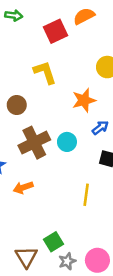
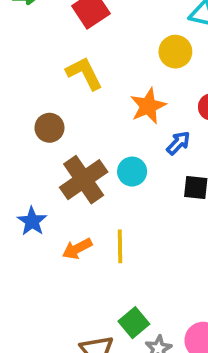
yellow line: (86, 195) -> (120, 246), moved

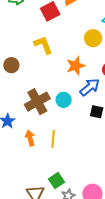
brown circle: (49, 128) -> (11, 65), moved
blue arrow: (178, 143) -> (90, 87), size x1.5
orange arrow: (77, 249) -> (30, 138), turned 98

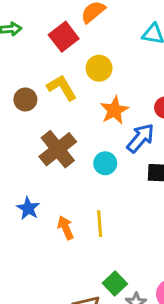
yellow circle: (93, 38) -> (99, 68), moved
brown circle: (11, 65) -> (25, 99), moved
brown cross: (37, 102) -> (58, 149), moved

